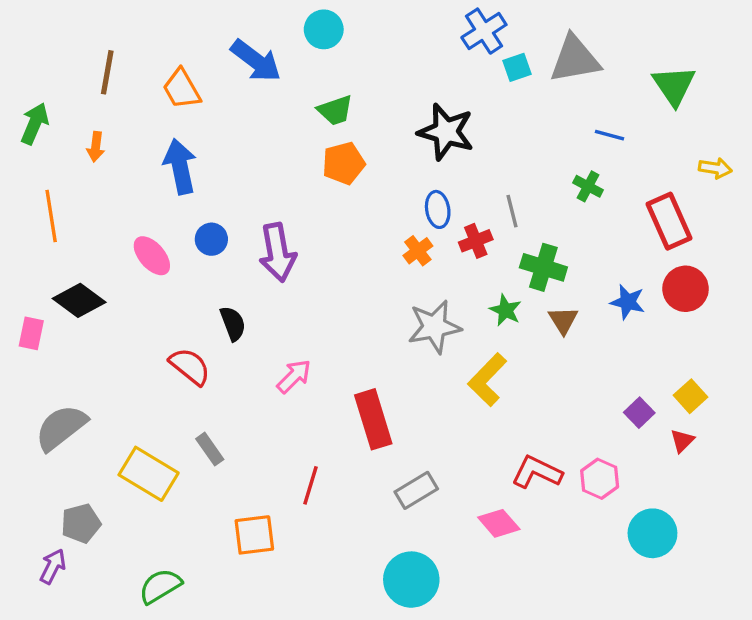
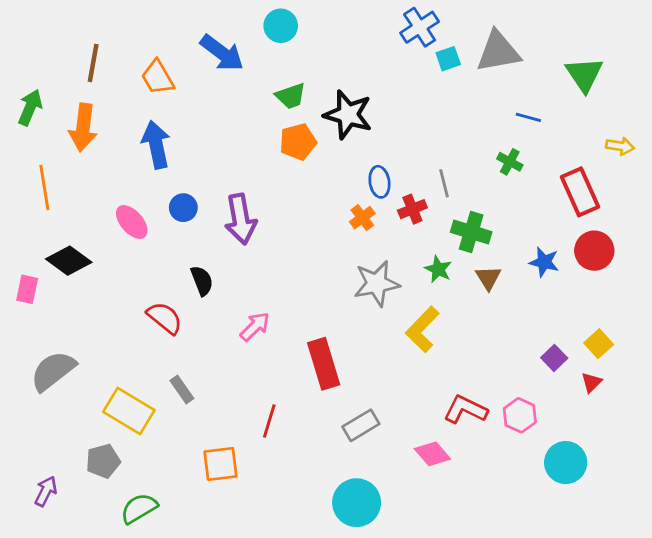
black star: (446, 132) -> (348, 115), moved
orange arrow: (96, 147) -> (83, 127), size x1.8
gray pentagon: (81, 523) -> (103, 461), moved

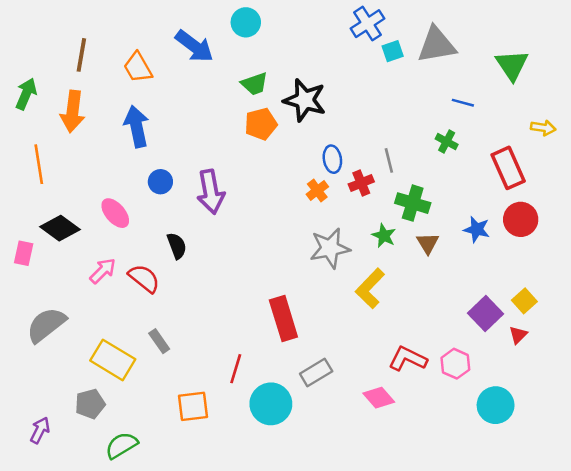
pink ellipse: (132, 222) -> (115, 213), moved
pink arrow: (255, 326) -> (103, 271), moved
purple square: (554, 358) -> (486, 314), size x1.5
cyan circle: (357, 503) -> (271, 404), moved

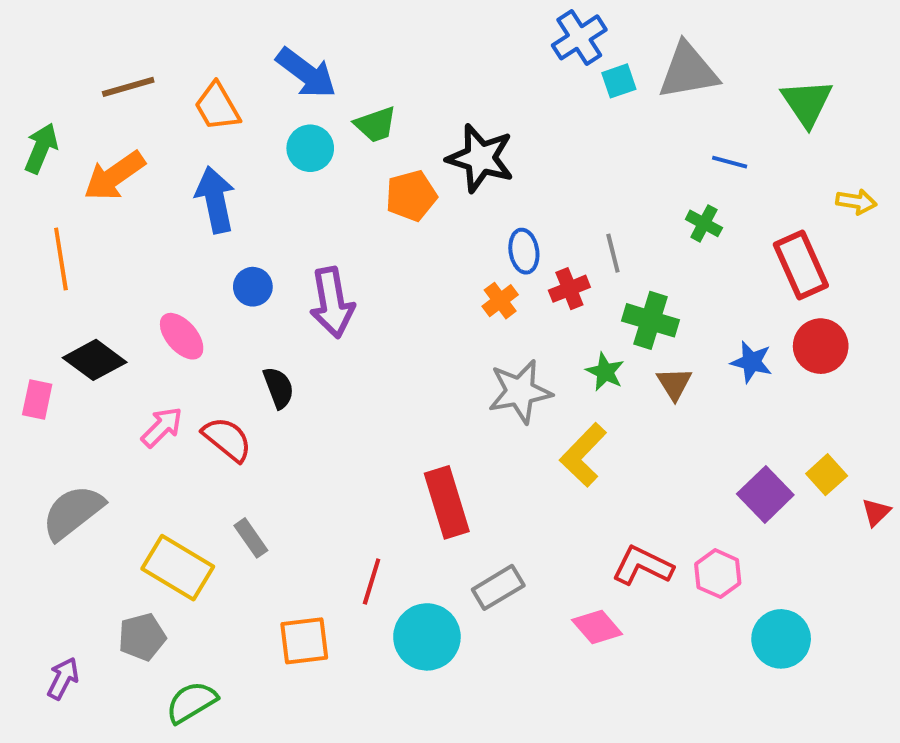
cyan circle: (246, 22) -> (310, 148), moved
brown line: (81, 55) -> (128, 87), turned 64
green trapezoid: (255, 84) -> (376, 124), moved
orange arrow: (73, 111) -> (114, 176), turned 48
red triangle: (518, 335) -> (876, 512), moved

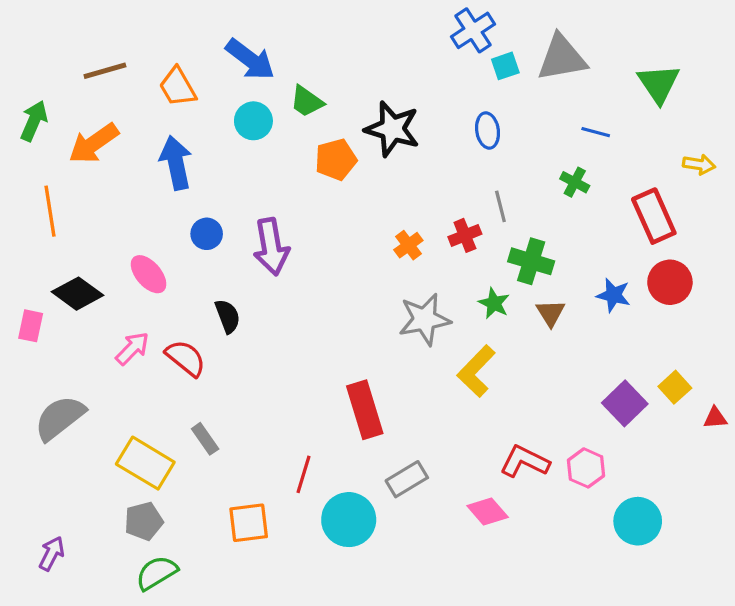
green trapezoid: (376, 124) -> (307, 101), turned 54
blue ellipse: (524, 251) -> (488, 131), moved
red triangle: (876, 512) -> (715, 418), turned 40
gray pentagon: (142, 637) -> (144, 521), moved

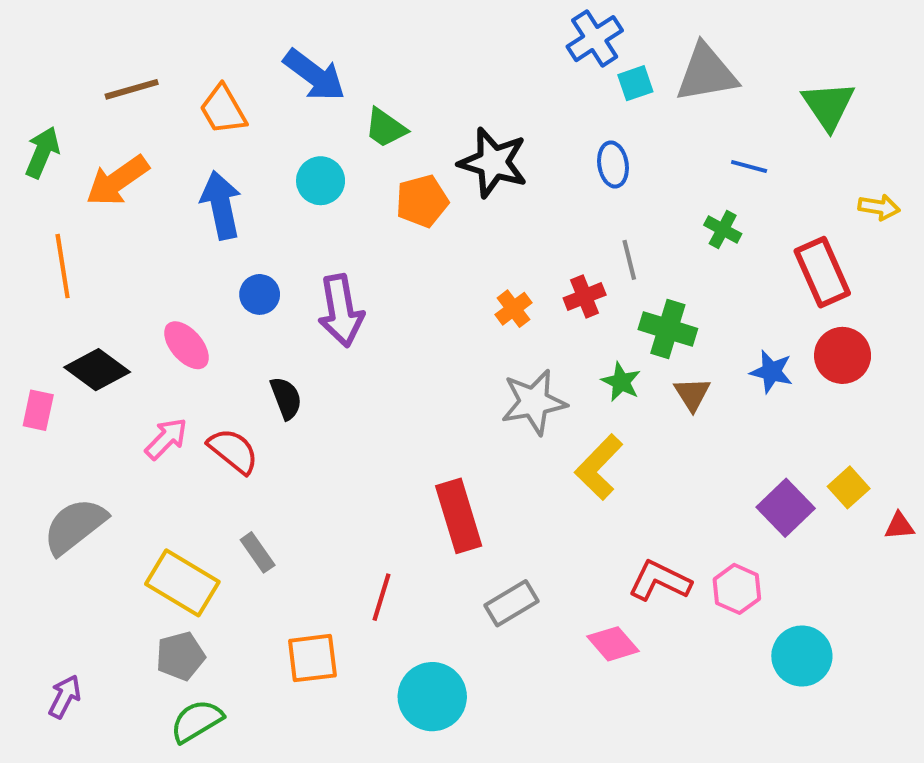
cyan circle: (253, 121) -> (321, 181), moved
cyan circle: (349, 520) -> (432, 697), moved

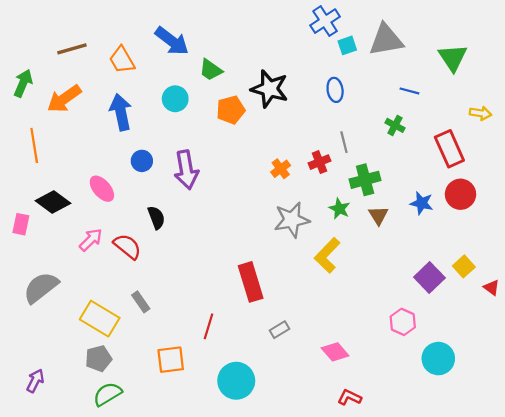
green cross: (668, 329) -> (365, 180), turned -32
red triangle: (899, 526) -> (492, 287), turned 42
red L-shape: (660, 581) -> (349, 397), moved, size x0.7
gray rectangle: (511, 603) -> (280, 330), size x0.7

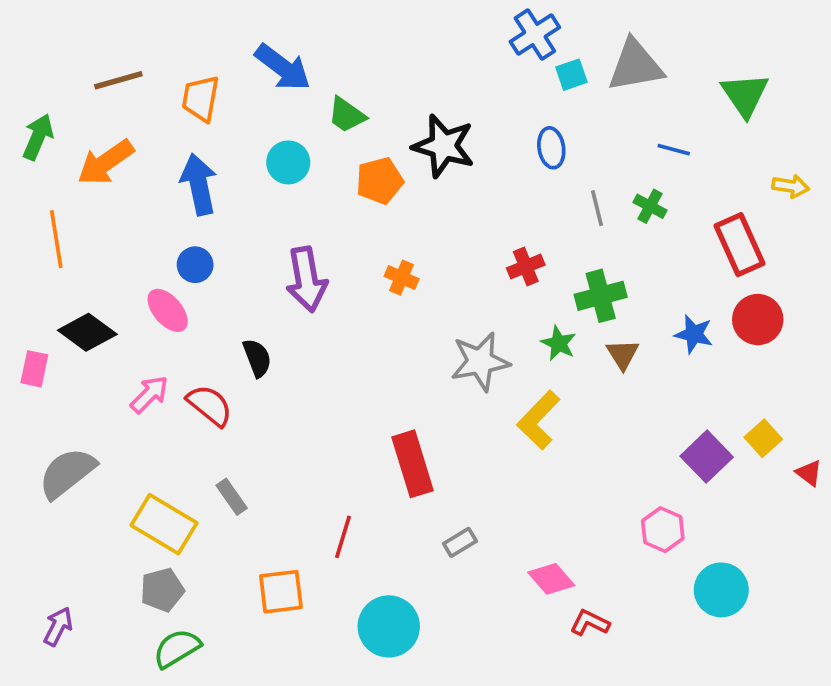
orange trapezoid: (122, 60) -> (201, 98), turned 40
gray line: (344, 142) -> (597, 208), moved
blue circle: (142, 161) -> (195, 265), moved
orange cross: (281, 169) -> (402, 278), moved, turned -30
red L-shape: (349, 397) -> (590, 623), moved

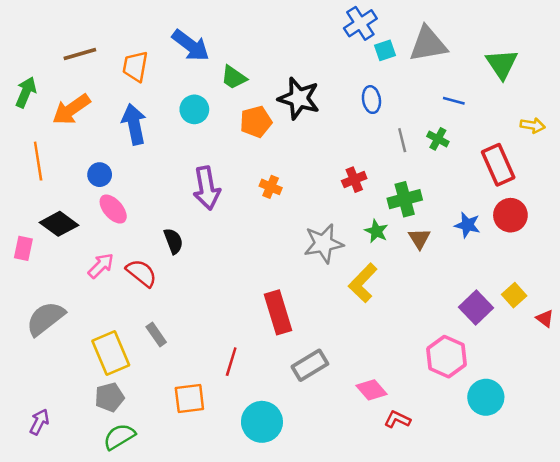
blue circle: (195, 265) -> (100, 175), moved
yellow rectangle: (164, 524) -> (111, 353), turned 36
pink hexagon: (663, 530) -> (446, 357), size x1.4
gray rectangle: (460, 542) -> (310, 365), size x1.6

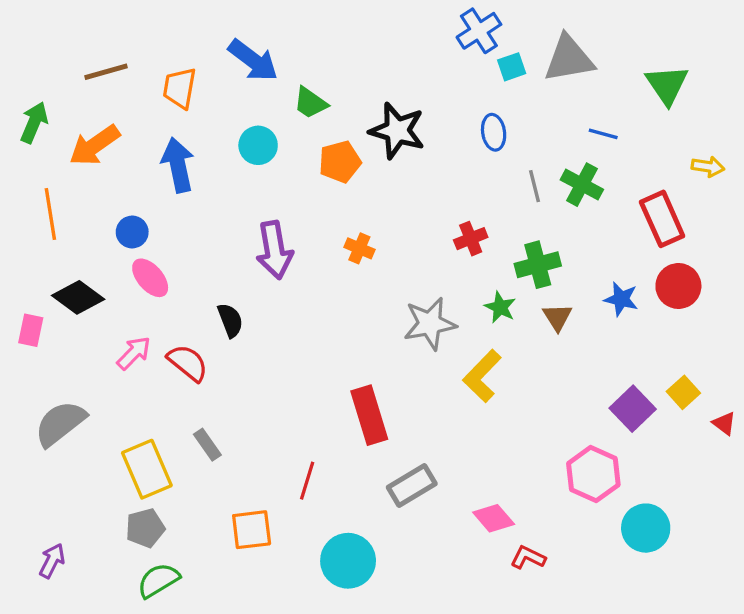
green cross: (438, 139) -> (582, 185), size x1.4

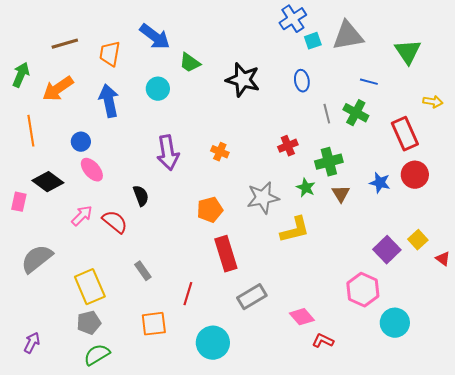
orange pentagon: (340, 162) -> (210, 210), moved
yellow L-shape: (482, 376) -> (295, 230), turned -148
gray rectangle: (207, 445) -> (143, 271), moved

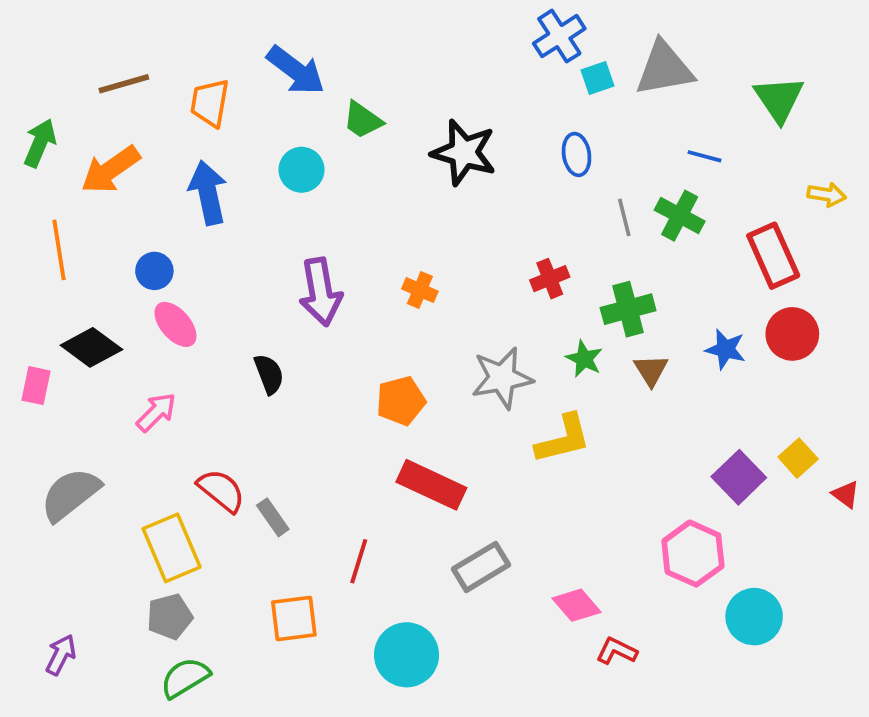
red semicircle: (115, 222) -> (221, 491), moved
red rectangle: (226, 254) -> (431, 485), turned -48

